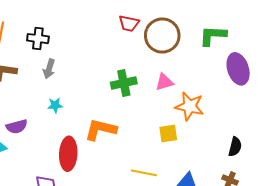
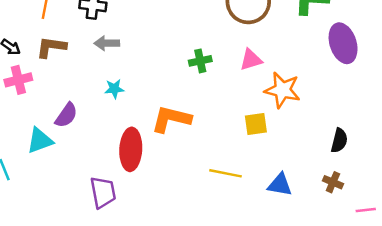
gray arrow: (49, 69) -> (107, 43), turned 72
green cross: (124, 83) -> (200, 61), size x0.7
purple semicircle: (17, 126) -> (66, 115), turned -40

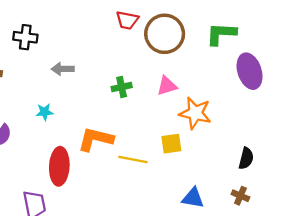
gray arrow: (107, 43) -> (63, 69), moved
yellow line: (226, 173) -> (133, 159), moved

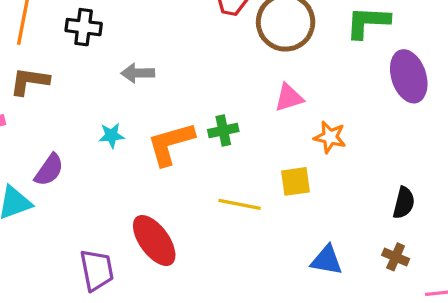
green cross: (122, 87) -> (223, 131), moved
orange star: (195, 113) -> (330, 137), size x0.7
orange L-shape: (96, 139) -> (171, 144), moved, turned -30
red ellipse: (59, 166) -> (154, 241), moved, turned -39

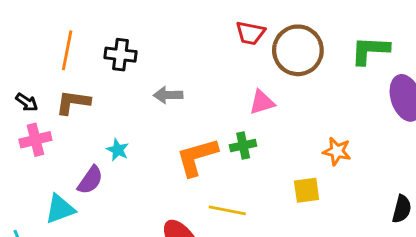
pink triangle: (289, 98) -> (262, 102), moved
cyan star: (112, 135) -> (118, 150), moved, turned 30
yellow line: (240, 204) -> (227, 210), moved

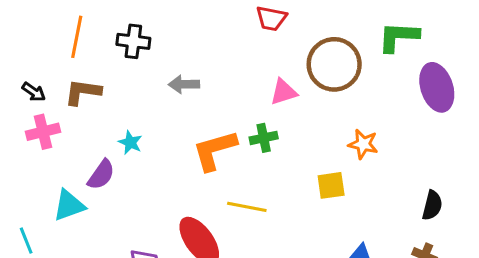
brown circle: (298, 50) -> (334, 64), moved

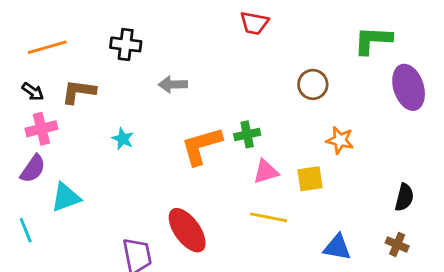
orange line: (77, 37) -> (47, 47), moved, turned 63
brown circle: (334, 64) -> (313, 84), moved, size x0.6
pink triangle: (284, 92) -> (266, 172), moved
purple semicircle: (101, 175) -> (33, 169), moved
yellow line: (247, 207) -> (269, 217), moved

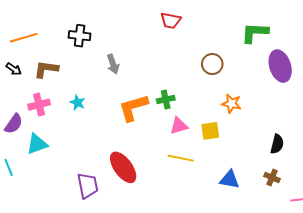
gray arrow: (173, 84) -> (113, 64), turned -108
pink cross: (41, 129) -> (39, 105), moved

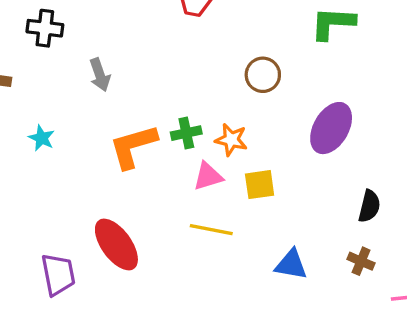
purple ellipse: (280, 66) -> (331, 128), moved, turned 48
orange star: (232, 104) -> (231, 140), moved

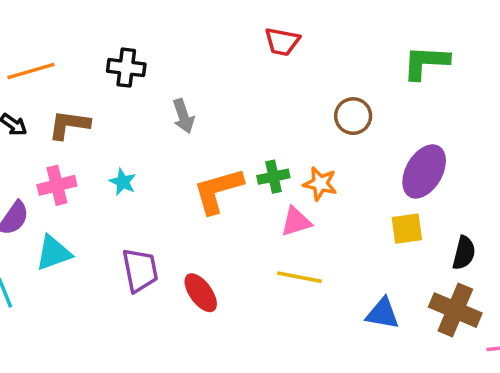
yellow square: (260, 185) -> (407, 229), moved
red ellipse: (116, 245) -> (201, 293), size x0.7
brown cross: (361, 261) -> (455, 310), size x1.8
purple trapezoid: (58, 274) -> (140, 270), moved

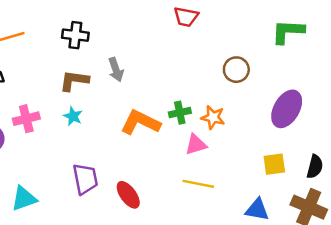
brown L-shape: (69, 125) -> (74, 81), moved
orange L-shape: (218, 191) -> (140, 122), turned 42
yellow square: (407, 229) -> (274, 164), moved
cyan triangle: (53, 253) -> (24, 199), moved

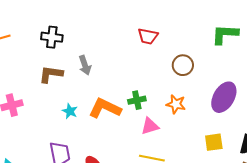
red trapezoid: (186, 17) -> (148, 36), moved
cyan star: (73, 116) -> (70, 111), moved
orange star: (213, 117) -> (176, 104), moved

